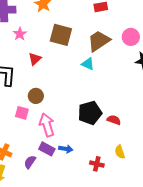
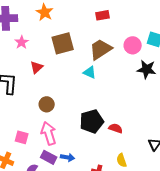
brown square: (61, 35) -> (63, 43), turned -30
brown circle: (36, 96) -> (47, 104), moved
pink square: (22, 113) -> (22, 137), moved

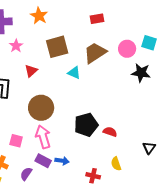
cyan triangle: (90, 72) -> (74, 73), moved
brown circle: (47, 104) -> (41, 108), size x1.6

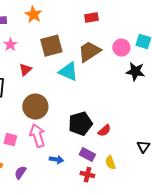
cyan triangle: (74, 73) -> (68, 72), size x1.5
red semicircle: (110, 132) -> (104, 131), turned 120
purple rectangle: (43, 161) -> (87, 155), moved

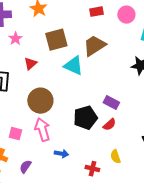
pink circle: (121, 48) -> (126, 15), moved
purple rectangle: (87, 155) -> (111, 103), moved

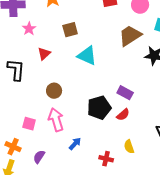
brown square: (56, 40) -> (70, 30), size x0.7
brown trapezoid: (94, 46) -> (130, 36), moved
brown circle: (40, 101) -> (54, 91), size x0.6
blue arrow: (61, 154) -> (75, 144), turned -56

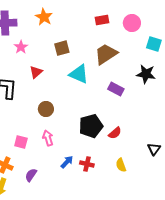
brown trapezoid: (130, 36) -> (106, 54), moved
purple rectangle: (125, 93) -> (116, 89), moved
pink arrow: (56, 120) -> (48, 138), size x0.7
red cross: (106, 159) -> (87, 164), moved

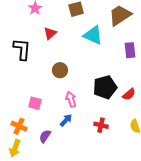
purple rectangle: (116, 89) -> (130, 50), turned 56
pink arrow: (48, 138) -> (71, 99), moved
blue arrow: (67, 162) -> (66, 120), moved

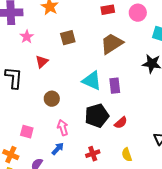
cyan triangle: (93, 35) -> (92, 81), moved
purple rectangle: (130, 50) -> (115, 86), moved
red cross: (101, 125) -> (93, 154), turned -32

